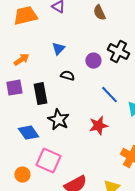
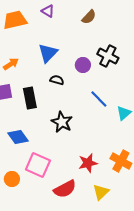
brown semicircle: (99, 13) -> (89, 17), turned -112
blue triangle: (58, 49) -> (48, 53), size x1.5
black star: (58, 120) -> (62, 122), moved
red star: (98, 126) -> (88, 163), moved

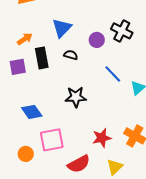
black rectangle: (30, 98) -> (42, 58), moved
black star: (62, 122) -> (76, 97), turned -30
pink square: (38, 165) -> (52, 140), turned -35

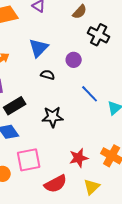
black cross: (122, 31) -> (99, 35), moved
black rectangle: (42, 58) -> (15, 106), moved, turned 70

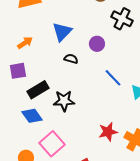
black star: (53, 117) -> (64, 101), moved
red star: (79, 158) -> (108, 132), moved
pink square: (29, 160) -> (52, 144), turned -30

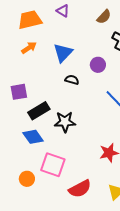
orange arrow: (25, 43) -> (29, 48), moved
pink square: (52, 144) -> (53, 165), turned -30

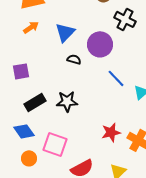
purple circle: (98, 65) -> (100, 44), size x1.6
black rectangle: (39, 111) -> (35, 102), moved
blue diamond: (33, 137) -> (24, 131), moved

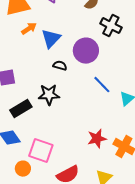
orange arrow: (31, 27) -> (29, 29), moved
black star: (67, 101) -> (49, 95), moved
orange circle: (29, 158) -> (23, 169), moved

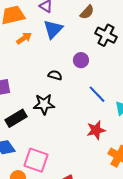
blue triangle: (51, 39) -> (53, 29), moved
purple circle: (86, 51) -> (81, 60), size x0.6
red star: (97, 139) -> (96, 130), moved

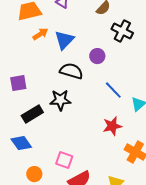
blue triangle: (53, 29) -> (64, 40), moved
black semicircle: (55, 75) -> (71, 71), size x1.6
pink square: (36, 160) -> (64, 160), moved, size x0.7

